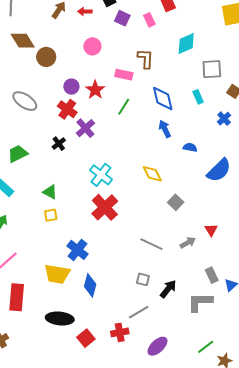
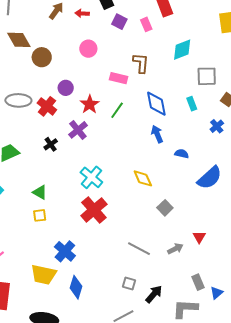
red star: (95, 90) -> (90, 104), moved
gray ellipse: (25, 101) -> (18, 100), turned -35
red cross: (67, 109) -> (47, 106), moved

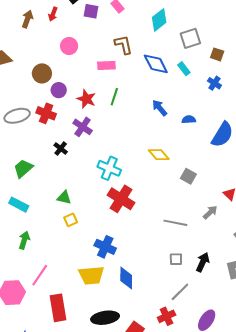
red arrow: (82, 13) -> (53, 14), turned -56
brown circle: (42, 57) -> (42, 73), moved
blue diamond: (156, 104) -> (156, 64), moved

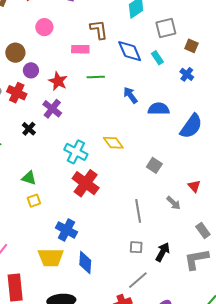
green line: (114, 97) -> (96, 77), moved, turned 66
blue semicircle: (189, 120) -> (159, 109), size x1.5
yellow diamond: (159, 155) -> (113, 143), moved
gray arrow: (210, 212) -> (174, 203), turned 84
gray line: (175, 223) -> (138, 211), turned 65

